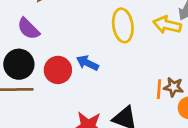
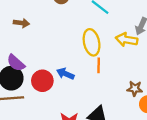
purple semicircle: (28, 29) -> (16, 63), moved
orange line: (159, 89) -> (99, 65), moved

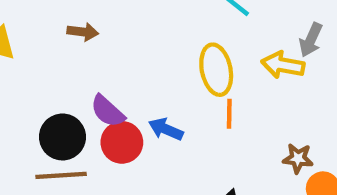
purple semicircle: (16, 63) -> (108, 111), moved

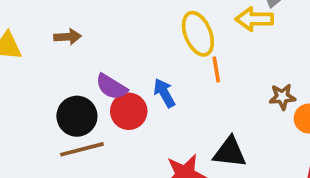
brown arrow: (83, 32) -> (68, 37), moved
blue arrow: (166, 129) -> (164, 93), turned 48

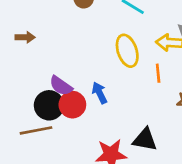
brown arrow: (68, 37) -> (25, 37), moved
orange line: (216, 69) -> (158, 73), moved
black circle: (77, 116) -> (49, 105), moved

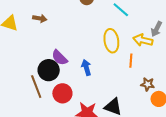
red circle: (72, 105) -> (62, 93), moved
brown line: (36, 130) -> (36, 87), turned 70

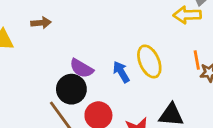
yellow ellipse: (111, 41) -> (149, 62), moved
orange line: (131, 61) -> (197, 60), moved

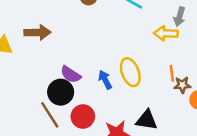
brown arrow: (41, 23) -> (38, 32), size x1.5

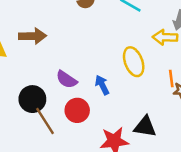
yellow ellipse: (130, 72) -> (134, 62), moved
black circle: (61, 92) -> (32, 99), moved
red circle: (83, 116) -> (77, 110), moved

